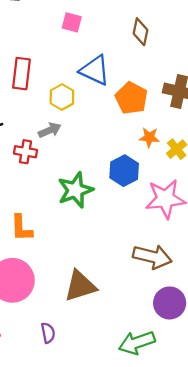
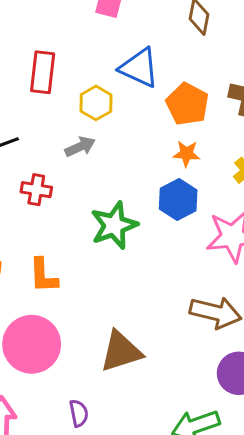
orange star: (149, 137) -> (186, 154), moved
red cross: (25, 152) -> (36, 190), moved

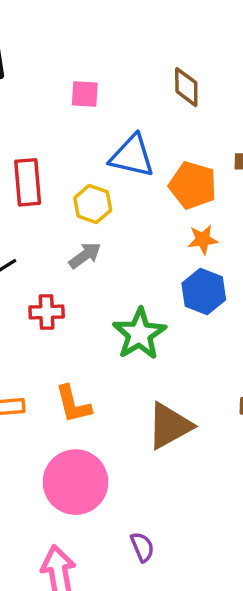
brown triangle: (121, 351) -> (169, 426), moved

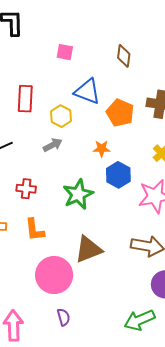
orange star: (203, 240) -> (102, 149), moved
red cross: (47, 312) -> (26, 189), moved
pink circle: (75, 482) -> (54, 275), moved

